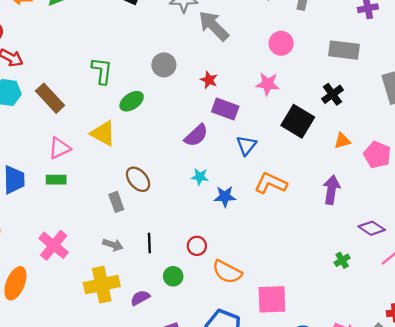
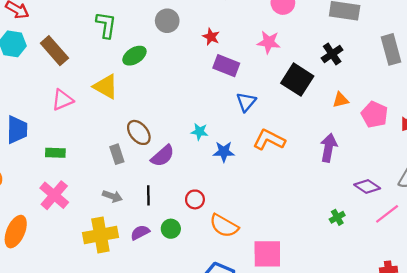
purple semicircle: (196, 135) -> (163, 156), moved
green rectangle: (56, 180) -> (55, 153), moved
purple semicircle: (140, 298) -> (140, 232), moved

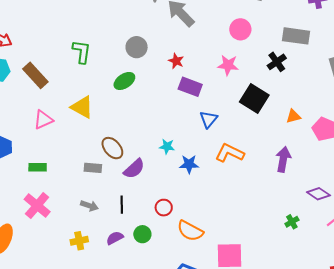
black cross: (332, 54) -> (277, 62), moved
green ellipse: (134, 56) -> (124, 81), moved
gray rectangle: (117, 154) -> (93, 168), turned -66
yellow cross: (100, 235) -> (79, 241), size x0.6

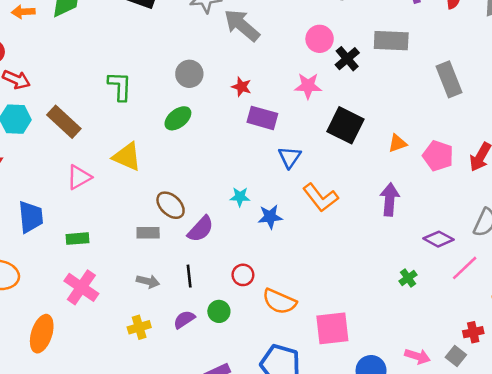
black cross: (277, 62) -> (347, 59), moved
orange L-shape: (230, 153) -> (321, 198), turned -148

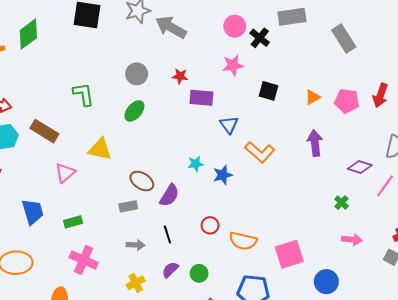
black square: (345, 125) -> (269, 91), size x0.7
green circle: (219, 311) -> (199, 273), moved
pink arrow: (417, 356) -> (352, 240), moved

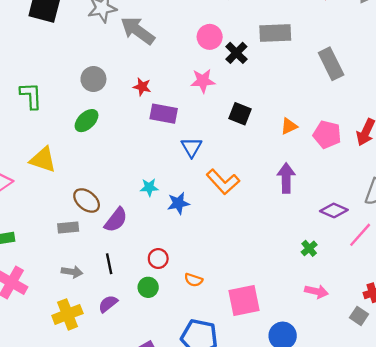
orange semicircle: (243, 241) -> (194, 280), size x0.6
green circle: (199, 273) -> (148, 287), moved
yellow cross: (136, 283) -> (67, 314), size x1.4

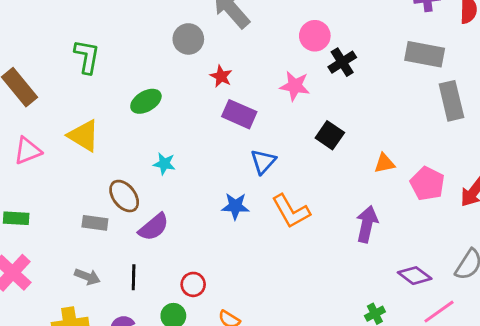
gray rectangle: (275, 33) -> (425, 54), moved
gray circle: (93, 79) -> (188, 39), moved
cyan star: (149, 187) -> (164, 164), moved
blue star: (178, 203) -> (235, 206), moved

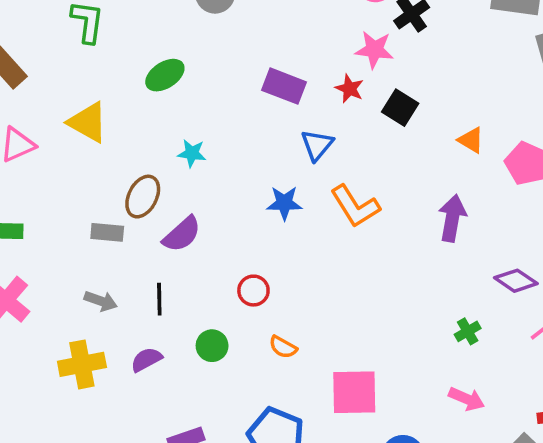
red star: (221, 76) -> (349, 89), moved
pink star: (295, 86) -> (374, 50), moved
orange triangle: (384, 163) -> (471, 140), turned 45
brown ellipse: (124, 196) -> (143, 197), turned 68
red circle: (193, 284) -> (253, 291), moved

